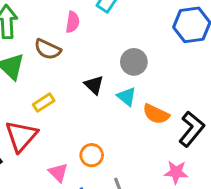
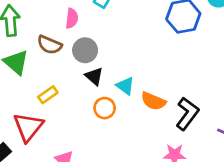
gray circle: (134, 62) -> (85, 50), moved
orange circle: (92, 155) -> (105, 108), moved

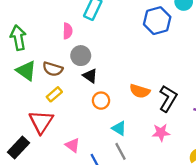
brown semicircle: (50, 45) -> (53, 69), moved
cyan triangle: (125, 86) -> (119, 128), moved

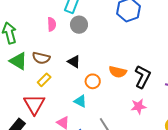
gray circle: (81, 56) -> (79, 25), moved
orange circle: (101, 101) -> (93, 81), moved
cyan triangle: (119, 128) -> (80, 101), moved

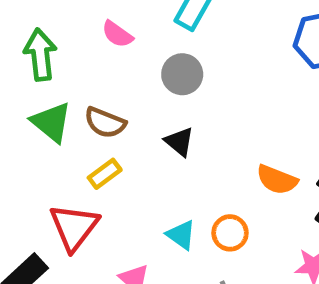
pink semicircle: (52, 24) -> (117, 34), moved, turned 120
gray circle: (79, 25) -> (182, 74), moved
orange circle: (93, 81) -> (230, 233), moved

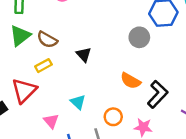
gray circle: (182, 74) -> (139, 37), moved
green triangle: (51, 122) -> (20, 36), turned 35
orange circle: (230, 233) -> (113, 117), moved

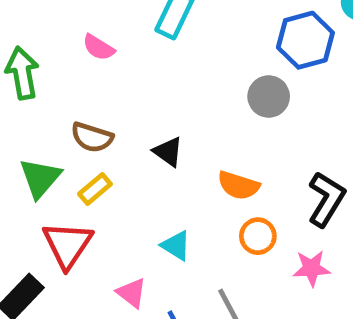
green triangle: (20, 36) -> (40, 178), moved
orange semicircle: (131, 81) -> (238, 185), moved
orange circle: (113, 117) -> (258, 236), moved

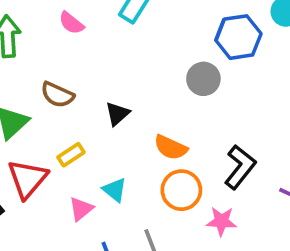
black triangle: (168, 152) -> (117, 114), turned 36
yellow rectangle: (95, 189) -> (71, 155), moved
orange circle: (258, 236) -> (181, 190), size x1.4
pink triangle: (132, 293) -> (81, 209), moved, turned 36

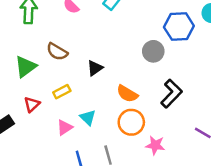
black L-shape: (240, 167) -> (172, 94), moved
red triangle: (27, 179) -> (32, 104), size x0.6

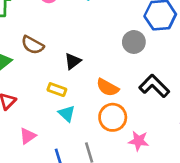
yellow rectangle: (62, 92) -> (57, 90), moved, turned 49
black L-shape: (172, 94) -> (154, 86), turned -88
pink triangle: (65, 128) -> (28, 136), moved

